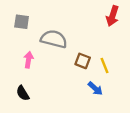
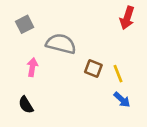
gray square: (22, 22) -> (25, 24), turned -35
blue arrow: (95, 89) -> (122, 100), moved

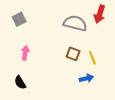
gray semicircle: (61, 44) -> (75, 23), moved
blue arrow: (122, 100) -> (86, 78), moved, turned -56

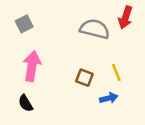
pink arrow: (25, 53) -> (32, 66), size x1.6
brown square: (73, 54) -> (84, 78), moved

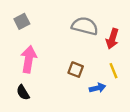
red arrow: (125, 17) -> (112, 39), moved
yellow line: (116, 73) -> (113, 71), moved

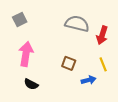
black semicircle: (23, 92) -> (31, 84), moved, turned -32

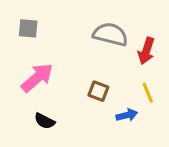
gray square: (20, 20) -> (28, 28), turned 32
pink arrow: (26, 54) -> (37, 78), turned 40

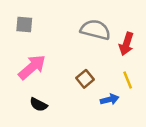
brown square: (98, 91) -> (85, 79), turned 30

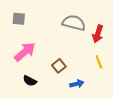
brown square: (85, 79) -> (59, 66), moved
blue arrow: (110, 99) -> (77, 84), moved

